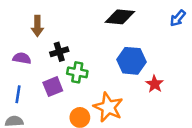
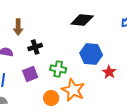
green cross: (77, 72) -> (58, 69), moved

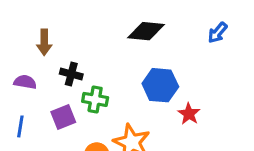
black cross: (35, 47) -> (71, 74), turned 32
green cross: (58, 69) -> (95, 99), moved

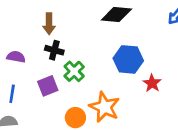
brown arrow: (44, 42) -> (49, 24), moved
green cross: (95, 99) -> (74, 71), turned 36

